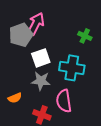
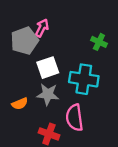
pink arrow: (36, 24) -> (42, 28), size x0.7
orange semicircle: (15, 98) -> (20, 104), moved

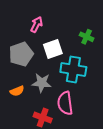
gray pentagon: (24, 41) -> (21, 54), moved
white square: (48, 68) -> (53, 49), moved

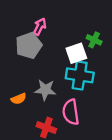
white square: (53, 49) -> (76, 53), moved
gray pentagon: (21, 54) -> (29, 45), moved

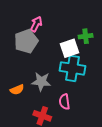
green cross: (94, 40) -> (86, 36), turned -32
pink semicircle: (71, 112) -> (64, 102), size x0.7

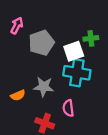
pink arrow: (36, 24) -> (17, 26), moved
gray pentagon: (26, 41) -> (41, 43), moved

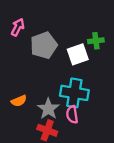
cyan cross: (77, 73) -> (74, 93), moved
gray star: (44, 87) -> (48, 109), moved, turned 30

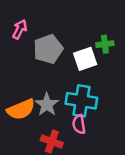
orange semicircle: (19, 101) -> (21, 109), size x1.6
gray star: (48, 109) -> (47, 105), moved

